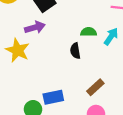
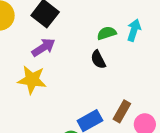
brown rectangle: (95, 87) -> (122, 111), moved

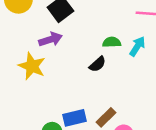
black semicircle: (98, 59) -> (97, 64), turned -120

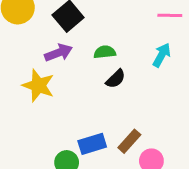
green semicircle: (112, 42) -> (105, 52), moved

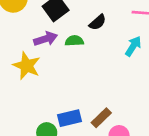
green semicircle: (105, 52) -> (74, 41), moved
black semicircle: (116, 79) -> (98, 22), moved

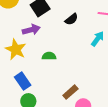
green semicircle: (74, 41) -> (49, 56), moved
blue rectangle: (70, 118) -> (23, 81), moved, turned 66

